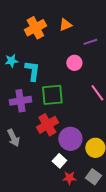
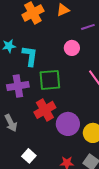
white square: (59, 161) -> (29, 156), moved

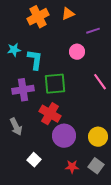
red cross: (45, 110) -> (50, 114), turned -30
purple circle: (68, 124) -> (64, 136), moved

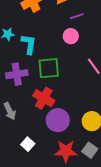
purple line: (93, 31) -> (77, 16), moved
red star: (72, 167) -> (66, 151), size x1.6

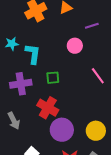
purple line: (77, 16) -> (92, 26), moved
green square: (49, 68) -> (53, 78), size x0.6

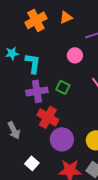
green square: (53, 78) -> (63, 87), moved, turned 32
purple cross: (21, 84) -> (37, 91), moved

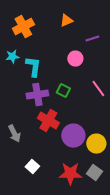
orange cross: (36, 20) -> (23, 27), moved
purple circle: (62, 139) -> (73, 136), moved

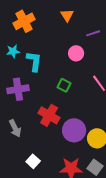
orange triangle: (66, 21) -> (67, 15), turned -40
purple cross: (37, 95) -> (18, 89), moved

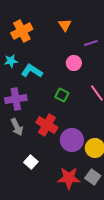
cyan L-shape: (34, 61) -> (32, 71), turned -65
gray arrow: (15, 128) -> (17, 127), moved
white square: (33, 161) -> (31, 162), moved

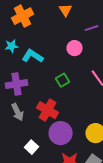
green square: (62, 95) -> (63, 80), turned 32
purple circle: (72, 140) -> (61, 133), moved

